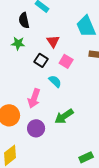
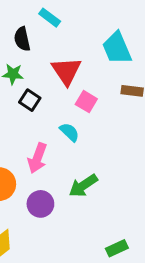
red triangle: (53, 41) -> (66, 71), size x1.5
black square: (41, 60) -> (30, 100), moved

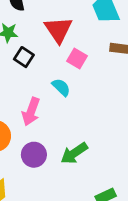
green arrow: (83, 186) -> (74, 153), moved

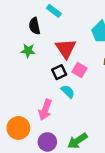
black square: (24, 57) -> (59, 72), moved, turned 32

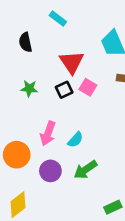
black semicircle: (34, 26) -> (25, 42), moved
green star: (28, 51) -> (29, 88), moved
cyan semicircle: (68, 91) -> (75, 140), moved, turned 88

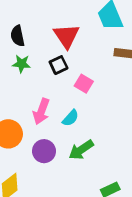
black semicircle: (25, 42) -> (18, 36), moved
pink square: (88, 87) -> (84, 84), moved

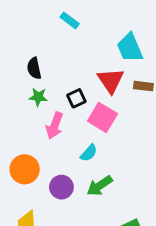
red triangle: (67, 36) -> (111, 81), moved
pink square: (84, 84) -> (102, 117), size x1.5
pink arrow: (41, 111) -> (55, 126), moved

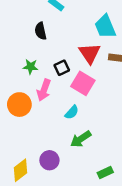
black semicircle: (34, 68) -> (41, 31), moved
orange circle: (25, 169) -> (19, 105), moved
purple circle: (61, 187) -> (49, 160), moved

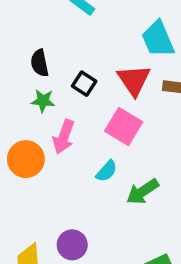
black semicircle: (41, 31) -> (40, 63), moved
black square: (62, 68) -> (84, 84), moved, turned -32
green arrow: (81, 139) -> (143, 192), moved

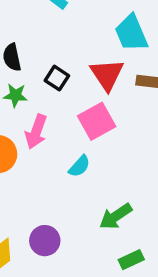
pink square: (124, 126) -> (97, 121), turned 30
green arrow: (143, 192) -> (116, 216), moved

